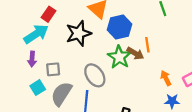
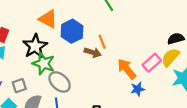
green star: (119, 57) -> (44, 63), moved
orange arrow: (166, 78) -> (127, 69), size x1.5

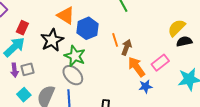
brown arrow: (93, 52) -> (127, 47), moved, turned -91
yellow semicircle: (170, 57) -> (177, 28), moved
green star: (44, 63) -> (75, 56), moved
gray square: (19, 86) -> (27, 69), moved

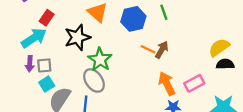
blue hexagon: (87, 28) -> (133, 19), moved
orange line: (115, 40) -> (148, 49), turned -56
brown arrow: (127, 47) -> (162, 50), moved
cyan square: (24, 95) -> (47, 84), moved

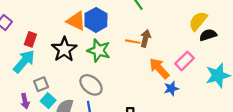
blue hexagon: (133, 19) -> (96, 20), moved
green star: (100, 60) -> (99, 50), moved
purple arrow: (30, 64) -> (25, 101), moved

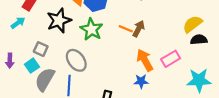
cyan arrow: (24, 61) -> (18, 23), size x0.6
gray square: (41, 84) -> (41, 49), moved, turned 32
blue star: (171, 89) -> (141, 81), moved

